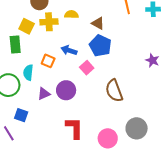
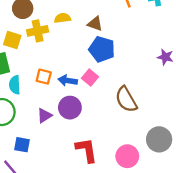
blue arrow: (69, 50) -> (68, 80), moved
cyan semicircle: (28, 73) -> (15, 85), moved

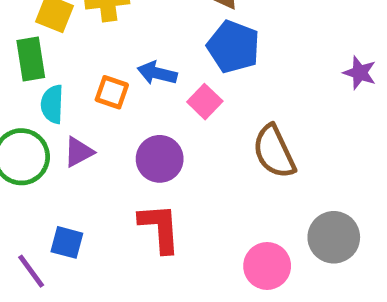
blue arrow: (68, 80) -> (157, 73), moved
purple triangle: (45, 116) -> (79, 152), moved
blue square: (22, 145) -> (67, 242), moved
red L-shape: (86, 150) -> (160, 228), moved

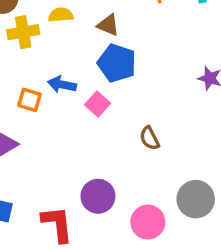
brown semicircle: (274, 152) -> (150, 138), size x0.6
purple circle: (160, 159) -> (98, 196), moved
red L-shape: (160, 228) -> (57, 224), moved

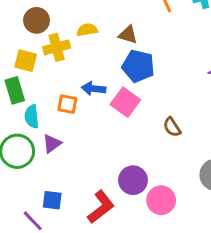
pink square: (98, 104) -> (125, 102), size x1.4
pink circle: (148, 222) -> (161, 200), moved
red L-shape: (57, 224) -> (101, 207), turned 64

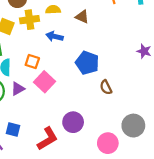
blue pentagon: (138, 66) -> (87, 63), moved
blue arrow: (94, 89) -> (55, 36), moved
pink square: (125, 102) -> (44, 82), moved
pink circle: (161, 200) -> (108, 143), moved

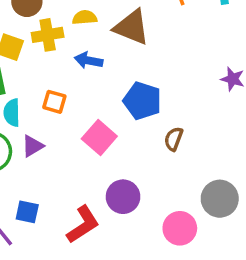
brown triangle: (82, 17) -> (132, 27), size x1.6
pink square: (44, 82) -> (99, 137), moved
brown semicircle: (106, 87) -> (174, 139), turned 48

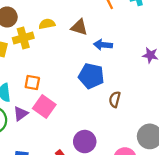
brown triangle: (132, 27) -> (79, 27), size x0.7
blue arrow: (89, 60) -> (103, 45), moved
pink square: (99, 137) -> (44, 107), moved

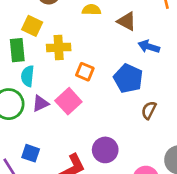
yellow cross: (23, 38) -> (59, 47), moved
orange square: (32, 82) -> (85, 72), moved

